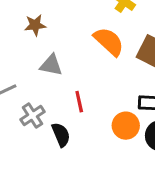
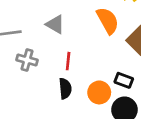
gray cross: (33, 116) -> (27, 60), turned 30
black semicircle: (61, 135) -> (65, 89), moved

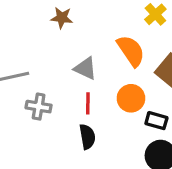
gray triangle: (55, 24) -> (85, 68), moved
orange circle: (99, 92) -> (131, 98), moved

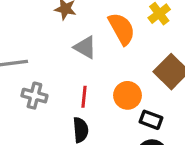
orange semicircle: (131, 51) -> (122, 29), moved
gray triangle: (85, 68) -> (85, 47), moved

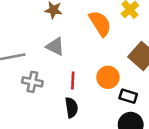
gray triangle: (85, 47) -> (55, 46), moved

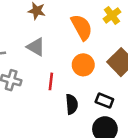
orange circle: (108, 77) -> (83, 65), moved
black semicircle: (71, 108) -> (72, 104), moved

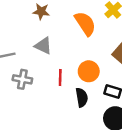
orange circle: (83, 65) -> (89, 71), moved

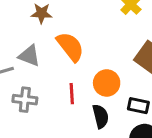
orange semicircle: (85, 24) -> (70, 47), moved
gray triangle: (43, 46) -> (29, 56), moved

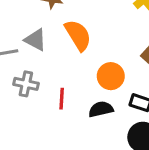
red line: (72, 94) -> (62, 99), moved
black semicircle: (101, 116) -> (101, 109), turned -95

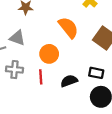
orange semicircle: (78, 35) -> (68, 28), moved
orange circle: (111, 76) -> (49, 54), moved

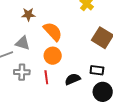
orange semicircle: (68, 28) -> (53, 32), moved

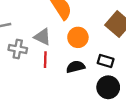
gray triangle: (23, 43) -> (42, 37), moved
orange circle: (53, 56) -> (78, 37), moved

